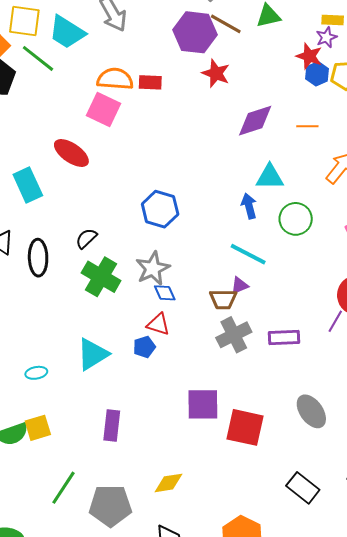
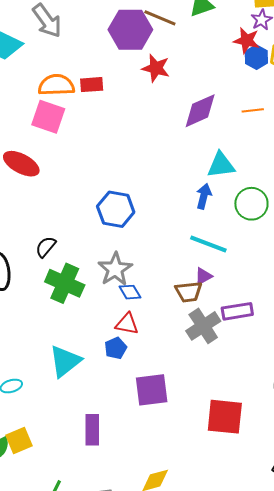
blue arrow: (249, 206) -> (204, 196), turned 35
purple rectangle: (284, 338) -> (237, 311), moved
purple square: (203, 404) -> (152, 390), moved

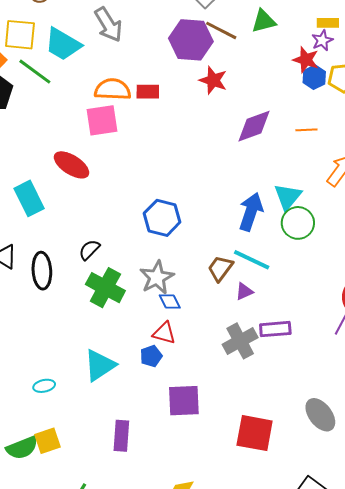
pink square: (48, 117) -> (102, 120), turned -32
cyan triangle: (221, 165) -> (288, 197), moved, turned -48
blue arrow: (204, 196) -> (251, 212), size x1.5
brown trapezoid: (189, 292) -> (220, 268), moved, turned 128

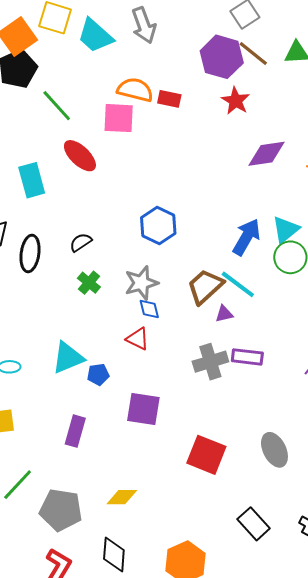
green line: (35, 72) -> (57, 106), moved
brown trapezoid: (220, 268) -> (205, 286), size x1.4
green cross: (105, 288) -> (89, 283), size x0.6
blue pentagon: (151, 356) -> (98, 374), moved

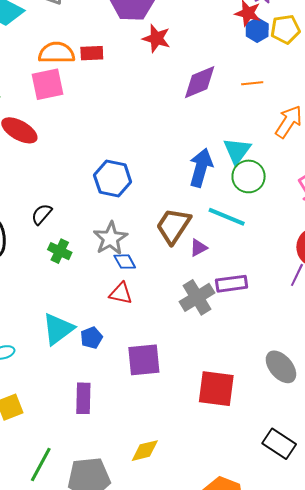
cyan line: (238, 284) -> (227, 217), moved

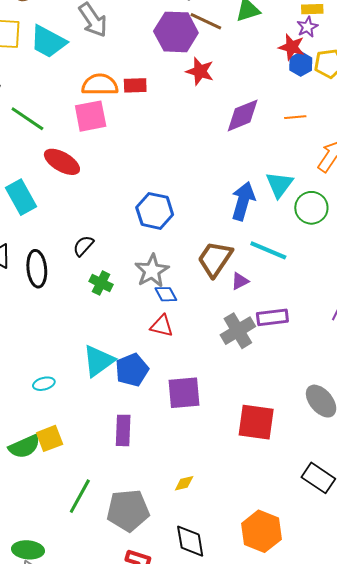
green circle: (249, 176) -> (311, 208), moved
blue pentagon: (91, 338) -> (132, 370), size x1.5
yellow diamond: (145, 451) -> (184, 483), size x0.7

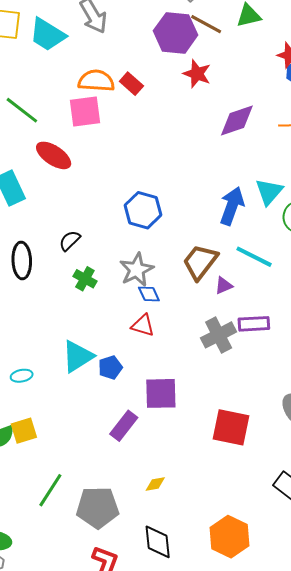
red rectangle: (135, 85) -> (131, 84), turned 40
blue pentagon: (132, 370) -> (110, 367), size x0.7
purple rectangle: (123, 430) -> (124, 426), moved, turned 32

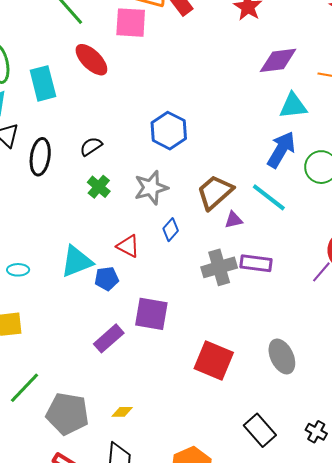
cyan triangle: (269, 192) -> (293, 106), moved, turned 32
blue arrow: (232, 206) -> (281, 150), moved
blue diamond: (149, 294) -> (171, 230), moved, turned 55
red triangle: (143, 325) -> (128, 246), moved
yellow diamond: (155, 484) -> (122, 412), moved

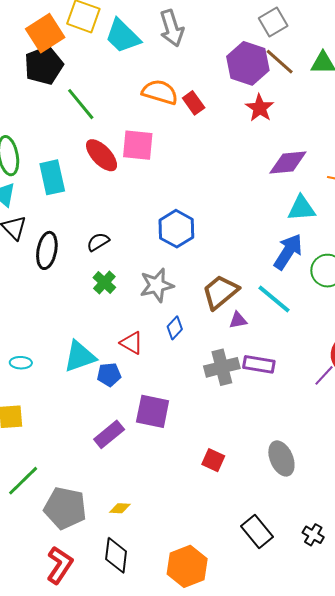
pink square: (131, 23) -> (138, 145), moved
red square: (214, 361) -> (213, 460), size x0.6

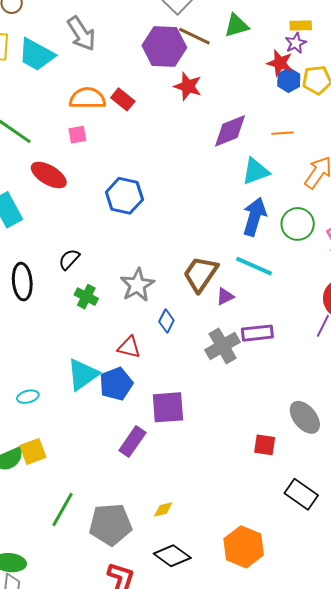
pink square: (138, 145) -> (77, 135), moved, size x0.6
blue hexagon: (176, 229) -> (124, 196), moved
blue pentagon: (109, 375) -> (116, 384), size x1.4
red square: (213, 460) -> (265, 445), moved
black diamond: (116, 555) -> (172, 556), turned -45

